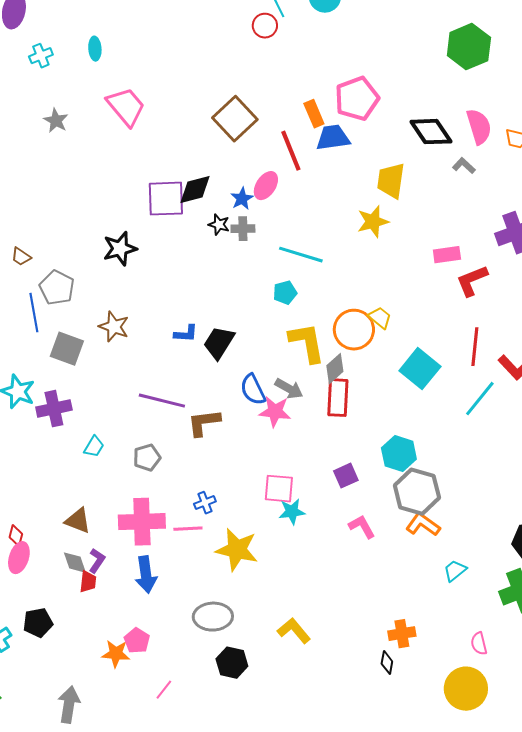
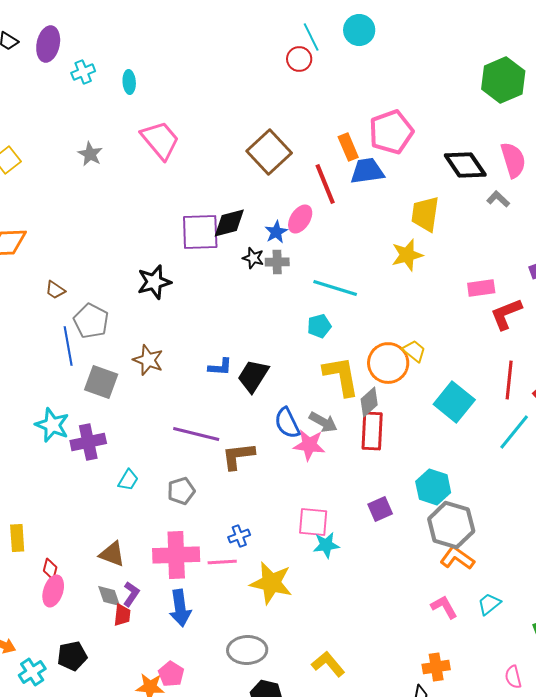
cyan cross: (41, 56) -> (83, 72), moved
pink L-shape: (362, 527) -> (444, 607), moved

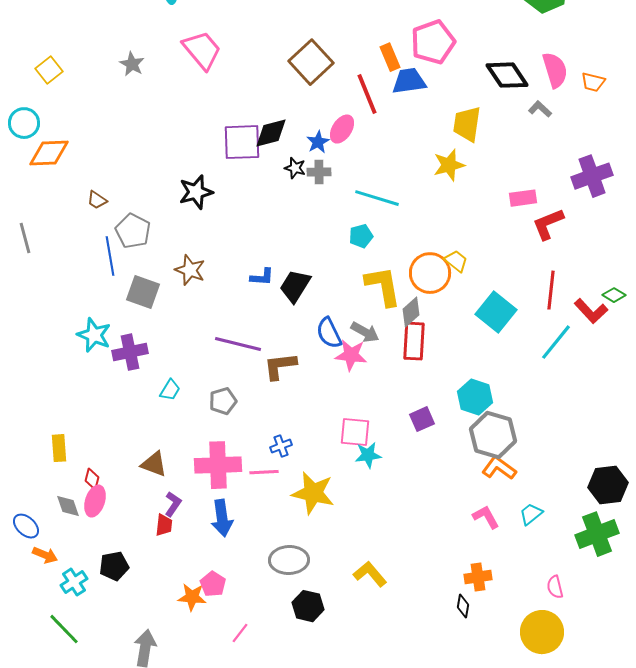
gray diamond: (109, 596) -> (68, 506), moved

